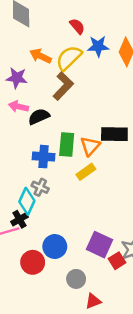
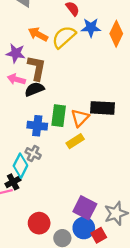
brown L-shape: (63, 86) -> (37, 68), moved, turned -35
blue circle: (55, 247) -> (84, 228), moved
red square: (117, 261) -> (99, 235), moved
red circle: (33, 262) -> (39, 223), moved

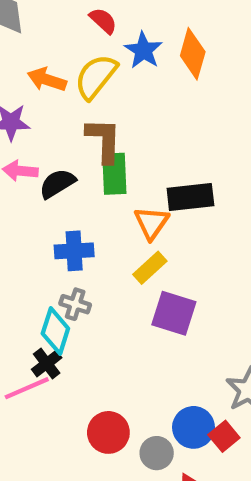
blue star: (91, 28) -> (143, 50), turned -30
brown L-shape: (37, 68) -> (104, 140), moved
green rectangle: (59, 116) -> (114, 174), moved
purple square: (85, 208) -> (174, 313), moved

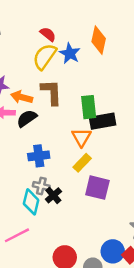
red semicircle: (103, 21) -> (48, 34), moved
blue star: (143, 50) -> (70, 53), moved
orange arrow: (47, 80) -> (22, 97), moved
green rectangle: (114, 174) -> (89, 107), moved
black cross: (47, 364) -> (53, 195), moved

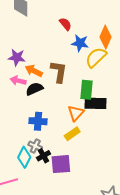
blue star: (70, 53) -> (80, 43), turned -30
yellow semicircle: (45, 57) -> (96, 57), moved
purple square: (97, 188) -> (61, 164), moved, turned -30

